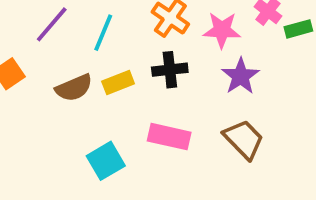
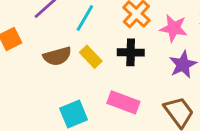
yellow rectangle: (118, 83) -> (91, 57), turned 60

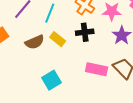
pink rectangle: (123, 102) -> (97, 69), moved

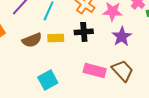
yellow rectangle: (58, 39) -> (56, 38), turned -42

